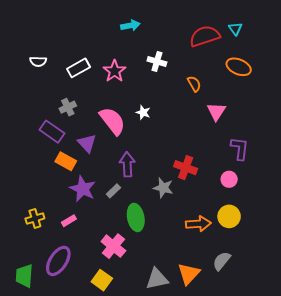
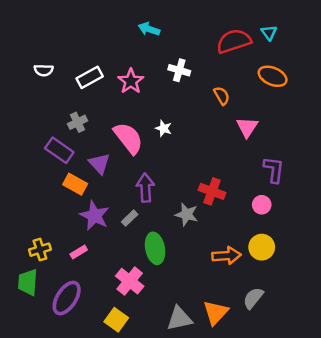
cyan arrow: (130, 25) -> (149, 29), turned -150
green trapezoid: (24, 276) -> (28, 282), moved

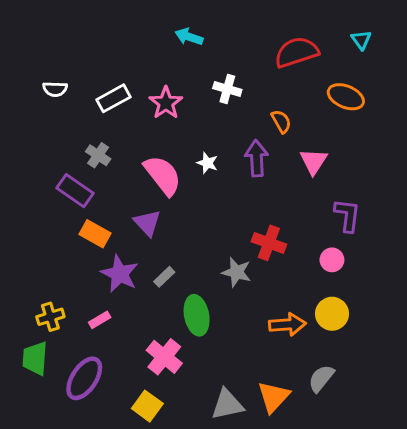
cyan triangle: (269, 33) -> (361, 40), moved
gray cross: (77, 122) -> (98, 155), turned -30
purple triangle: (99, 164) -> (147, 223), moved
purple arrow: (145, 188) -> (257, 158), moved

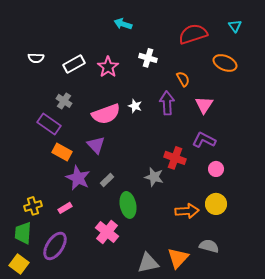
pink semicircle: (163, 175) -> (106, 114), turned 108
purple L-shape: (347, 215) -> (204, 140), moved, turned -70
gray semicircle: (321, 378) -> (209, 246), turned 66
yellow square: (147, 406) -> (19, 264), moved

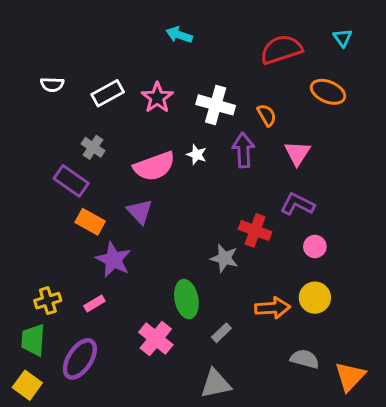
white cross: (148, 58) -> (216, 105), moved, size x1.4
gray rectangle: (107, 180) -> (221, 333), moved
orange triangle: (178, 258) -> (350, 376), moved

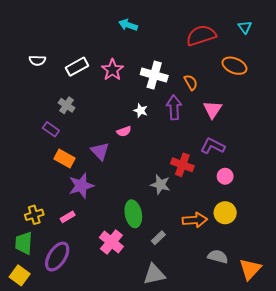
pink semicircle: (154, 166) -> (124, 131), moved, size x0.5
purple rectangle: (71, 181) -> (51, 129), size x0.7
purple star: (113, 260) -> (81, 186), turned 30

